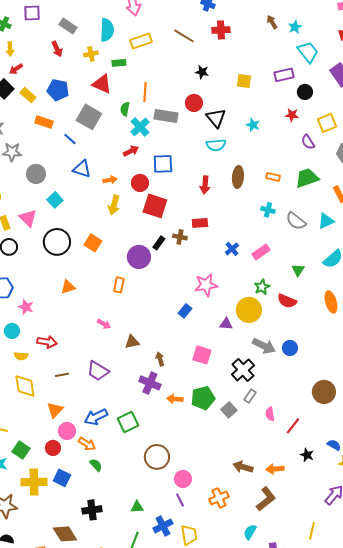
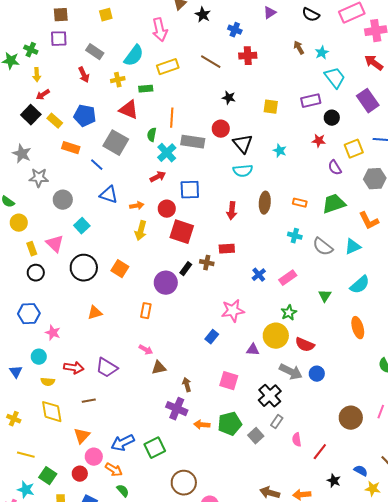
cyan semicircle: (107, 30) -> (134, 56), turned 35
red semicircle: (287, 301) -> (305, 345), moved
pink arrow: (104, 324) -> (146, 350), moved
purple trapezoid: (98, 371) -> (107, 368), moved

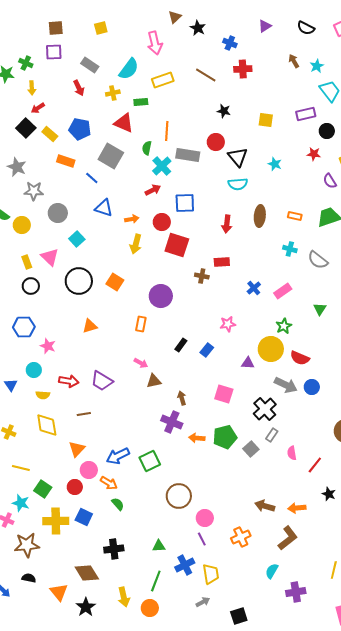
yellow circle: (19, 223) -> (22, 225), moved
black rectangle: (186, 269) -> (181, 345), moved
pink star: (233, 311) -> (228, 324), size x0.7

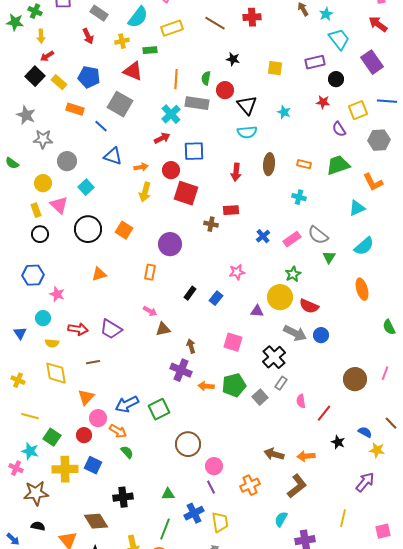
green semicircle: (147, 148) -> (206, 78), moved
yellow circle: (22, 225) -> (43, 183), moved
gray semicircle: (318, 260) -> (318, 235), moved

